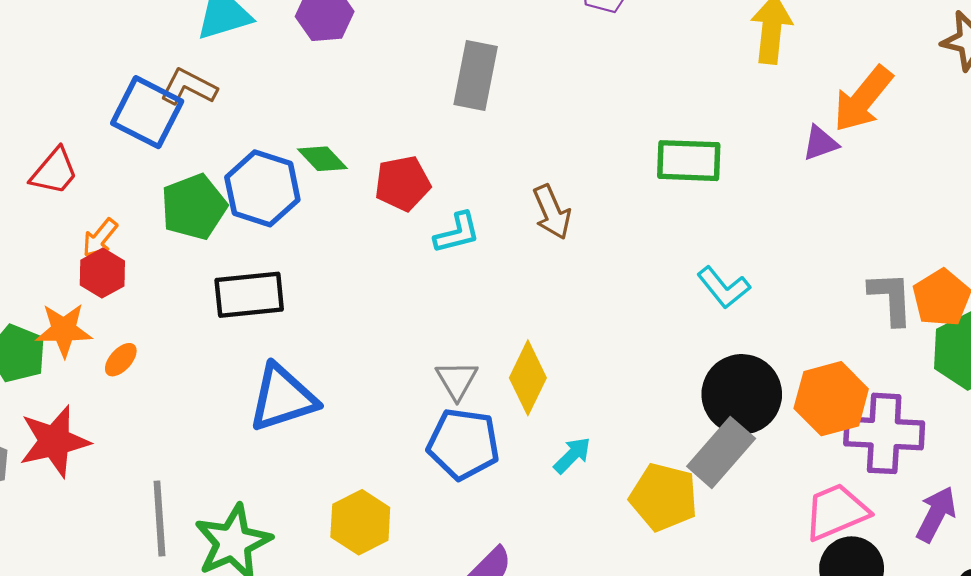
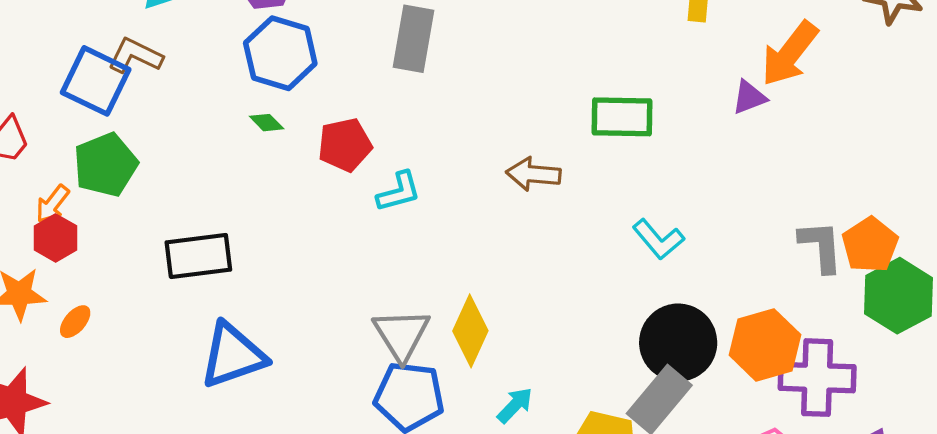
green diamond: (322, 159) -> (267, 123), size x0.7
blue hexagon: (262, 188) -> (280, 53), moved
green pentagon: (194, 207) -> (105, 165), moved
brown arrow: (552, 212) -> (533, 174), moved, turned 120
gray triangle: (457, 380) -> (401, 335), size x1.4

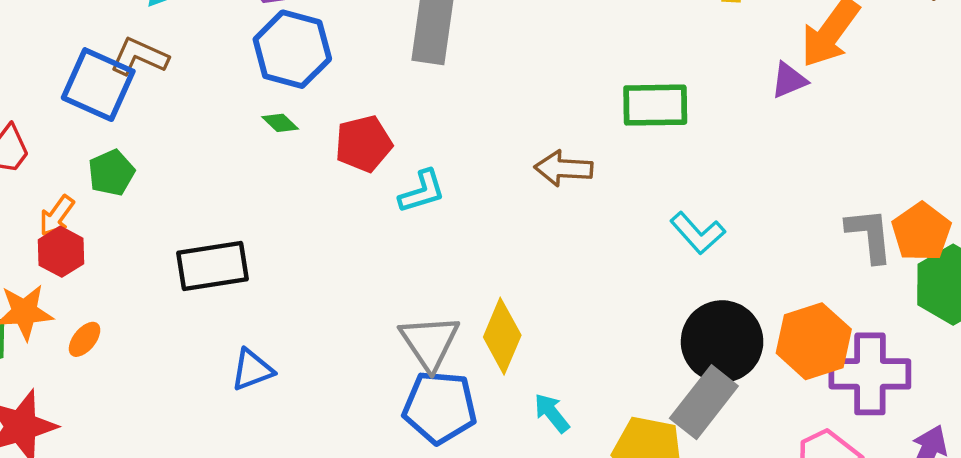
green pentagon: (105, 165) -> (111, 173), size x0.7
blue triangle: (233, 355) -> (252, 370), size x0.6
cyan arrow: (515, 405) -> (552, 413), turned -81

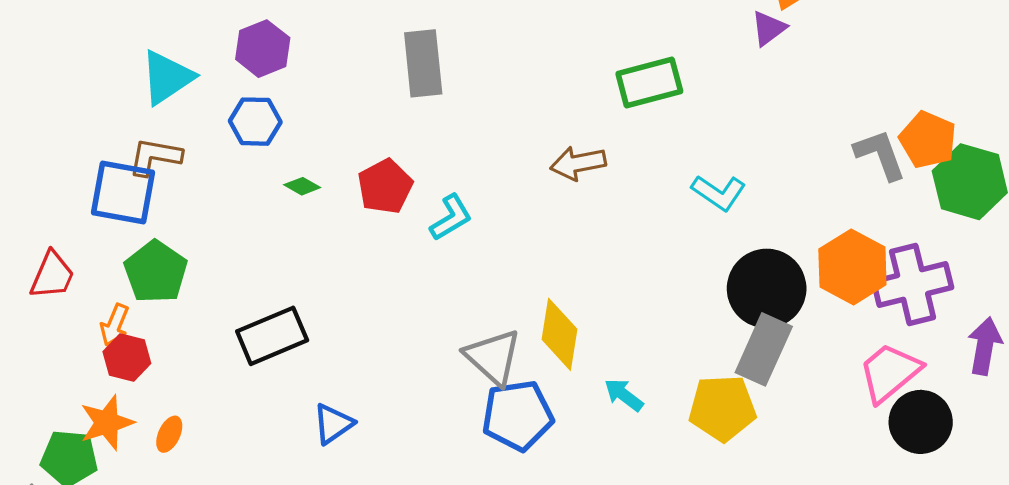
blue hexagon: (292, 49) -> (255, 122), moved, size x0.7
green pentagon: (111, 173) -> (156, 272), size x1.4

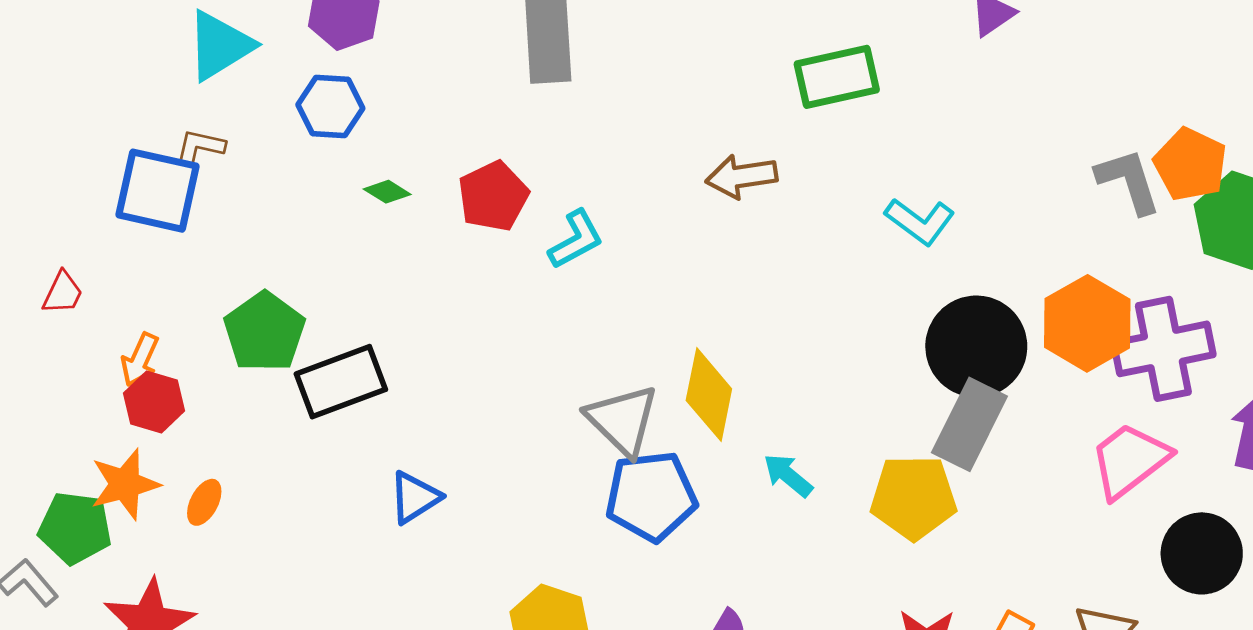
brown L-shape: (155, 157) -> (200, 146), size x0.7
green pentagon: (156, 272) -> (264, 332), moved
red trapezoid: (52, 275) -> (63, 293), size x0.7
black circle: (921, 422) -> (1202, 553), moved

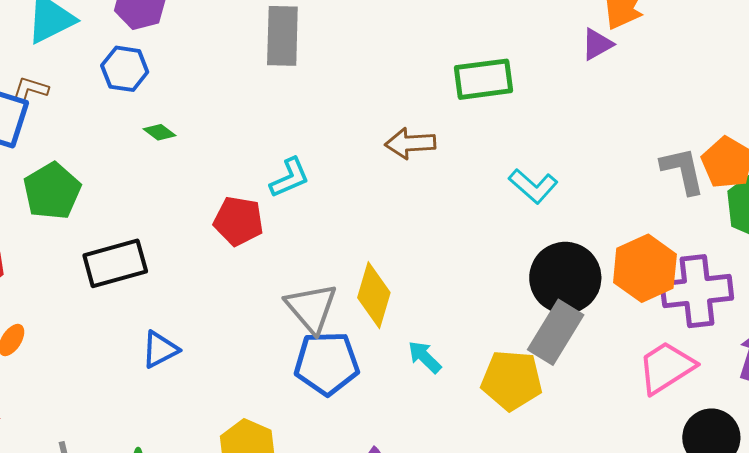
red pentagon: (493, 196) -> (238, 221), moved, turned 30
green pentagon: (264, 332) -> (52, 191), moved

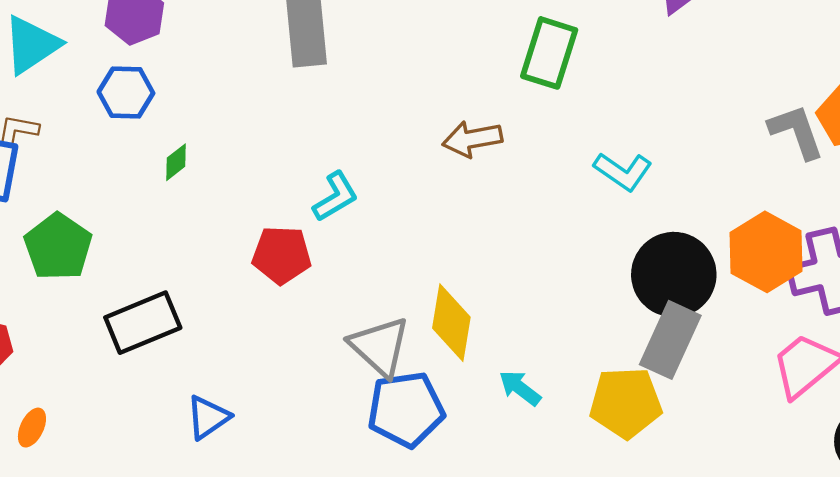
green rectangle: (484, 79) -> (549, 53), turned -58
green diamond: (160, 132) -> (176, 162), turned -68

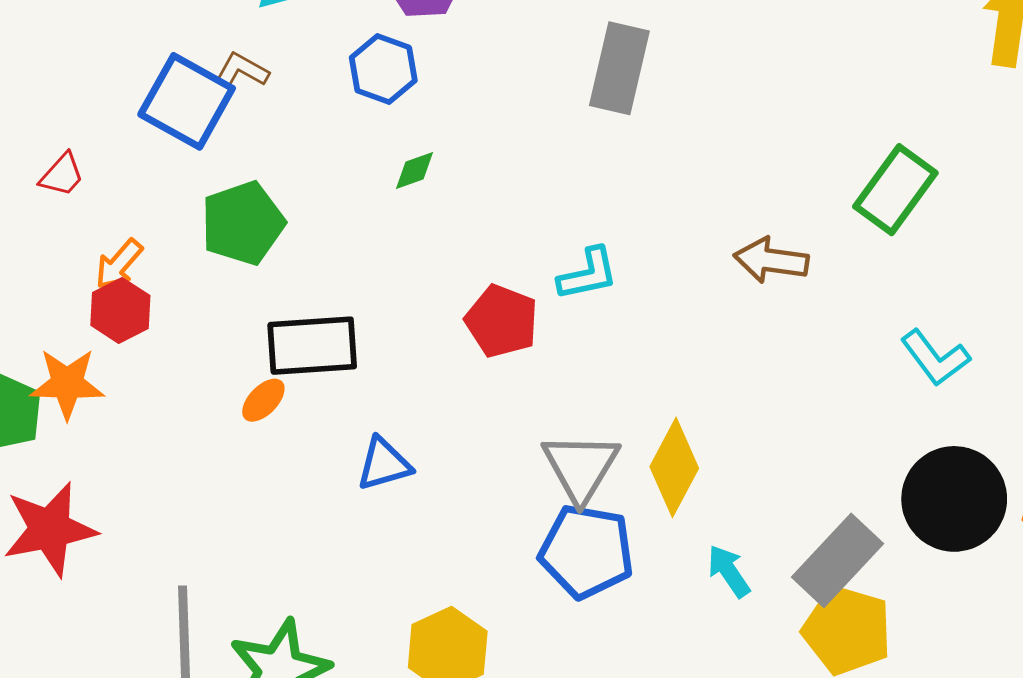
gray rectangle: (670, 340) -> (837, 560), moved
blue triangle: (208, 417) -> (384, 464), moved
orange ellipse: (32, 428) -> (263, 400), moved

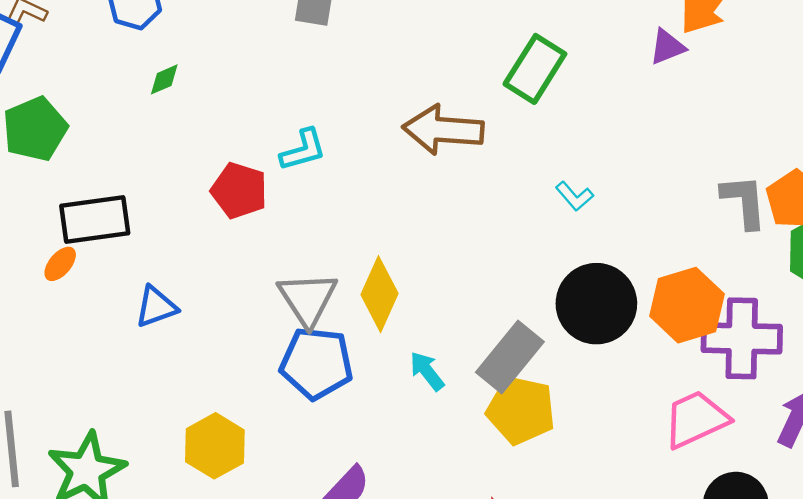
brown arrow: (771, 260) -> (443, 130), size x1.4
cyan L-shape: (935, 358) -> (574, 196), size x0.7

